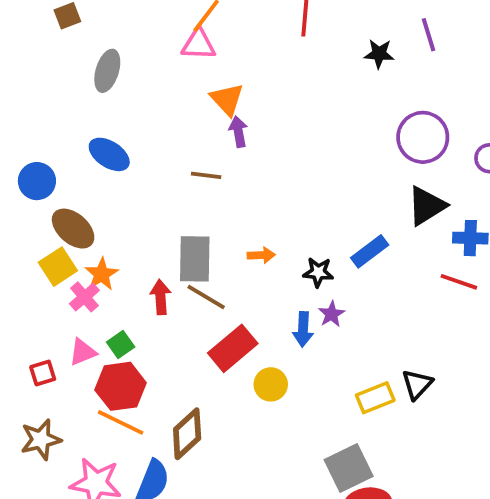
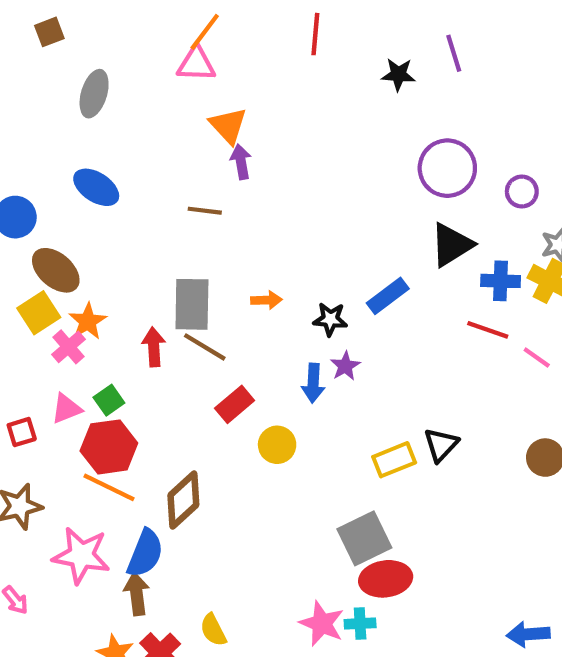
red rectangle: (233, 348) -> (235, 404), size x0.7

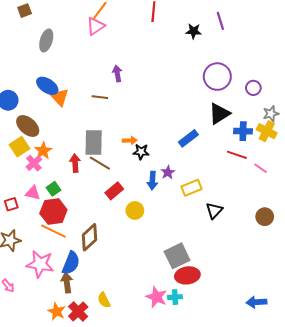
pink triangle: (196, 64) -> (96, 26), turned -36
orange triangle: (228, 126) -> (60, 97), moved
black star: (330, 319) -> (141, 152), moved
pink triangle: (66, 409) -> (33, 193), turned 35
yellow rectangle: (394, 460) -> (192, 188), moved

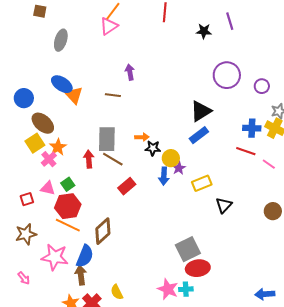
brown square: (25, 11) -> (40, 11), turned 32
black triangle: (219, 114) -> (201, 111), moved
yellow circle: (135, 210) -> (171, 158), moved

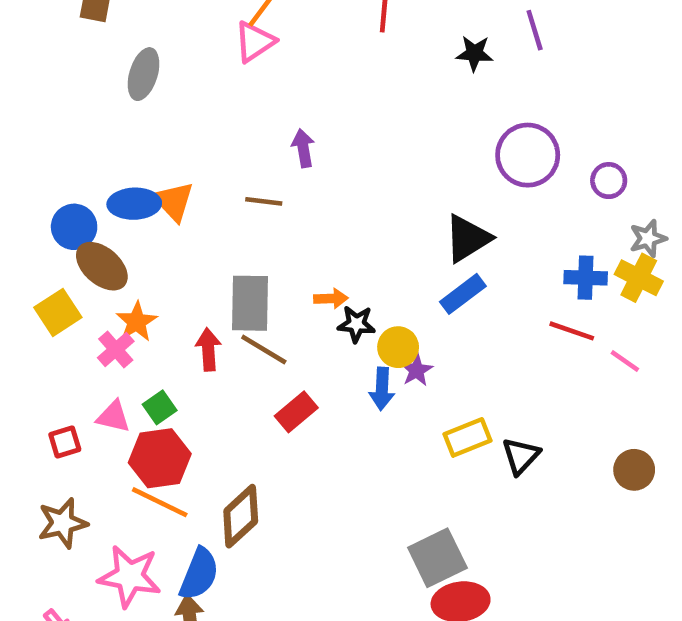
blue ellipse: (62, 84) -> (134, 204), moved, turned -35
blue circle: (24, 98) -> (74, 227), moved
yellow square: (35, 143) -> (58, 312), moved
yellow rectangle: (202, 183) -> (467, 437), moved

